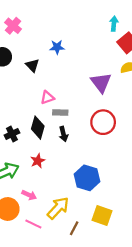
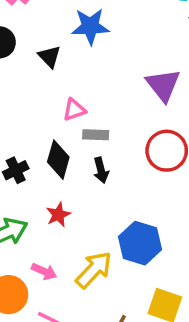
blue star: (57, 47) -> (90, 26), size x1.5
yellow arrow: (58, 208) -> (94, 270), moved

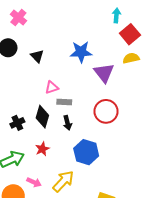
blue star: (90, 26) -> (81, 52), moved
blue hexagon: (140, 243) -> (86, 152), moved

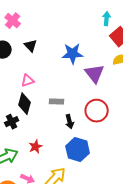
black triangle: (37, 56) -> (31, 46), moved
pink triangle: (52, 87) -> (28, 81), moved
black diamond: (42, 117) -> (25, 104), moved
black arrow: (67, 123) -> (70, 122), moved

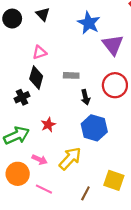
blue star: (73, 54) -> (89, 23), turned 30

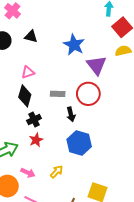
black triangle: (43, 14) -> (31, 36), turned -32
red circle: (115, 85) -> (88, 94), moved
black cross: (22, 97) -> (34, 119), moved
yellow arrow: (70, 158) -> (57, 172), size x0.6

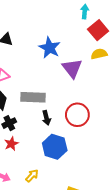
gray rectangle: (58, 94) -> (33, 97), size x1.6
red circle: (88, 94) -> (77, 115), moved

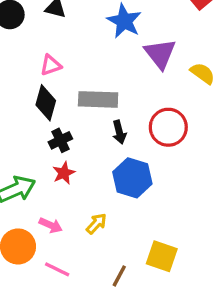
yellow semicircle: (99, 54) -> (203, 73), moved, turned 49

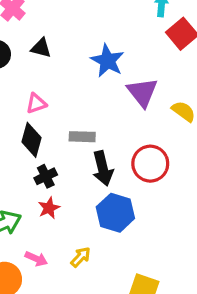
gray rectangle: (98, 99) -> (82, 137), size x0.7
black arrow: (119, 132) -> (103, 168), size x1.5

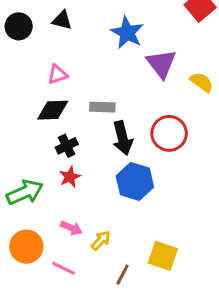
black diamond: (31, 140) -> (53, 110), turned 72
yellow arrow: (81, 257) -> (101, 240), moved
pink arrow: (36, 259) -> (71, 228), moved

